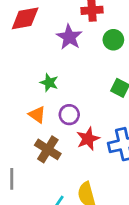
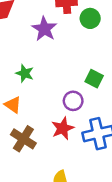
green circle: (113, 40) -> (90, 18), moved
purple circle: (69, 115) -> (73, 101), moved

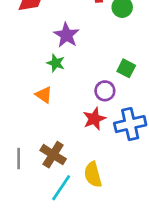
purple star: (44, 29) -> (66, 35), moved
brown cross: (23, 139) -> (53, 155), moved

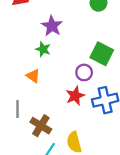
green square: (126, 68) -> (102, 54), size x1.5
gray line: (19, 159) -> (18, 109), moved

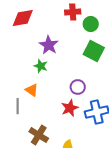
green square: (102, 54) -> (94, 51), moved
gray line: (18, 109) -> (18, 106), moved

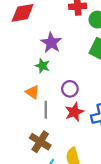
purple circle: (78, 87) -> (70, 89), moved
gray line: (18, 106) -> (46, 110), moved

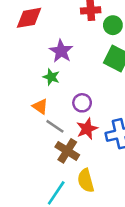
gray line: (46, 110) -> (55, 126), turned -56
brown cross: (40, 142) -> (67, 151), moved

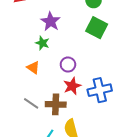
gray line: (55, 126) -> (31, 103), moved
brown cross: (67, 151) -> (56, 104), turned -30

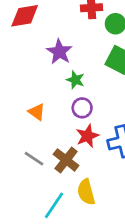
green star: (42, 43) -> (75, 80), moved
brown cross: (56, 104) -> (66, 160), turned 36

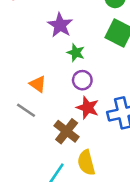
red star: (87, 136) -> (88, 108), turned -30
gray line: (34, 159) -> (26, 110), moved

